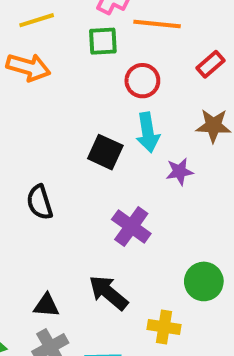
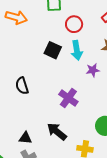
black square: (105, 152) -> (53, 50), moved

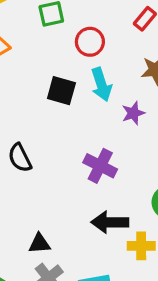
black arrow: (57, 131) -> (110, 222), moved, turned -30

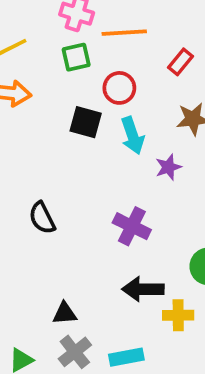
black square: (61, 91) -> (86, 122), moved

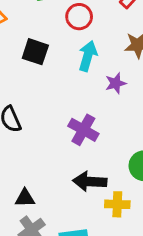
black square: (86, 122) -> (35, 52), moved
cyan arrow: (133, 136) -> (88, 56), turned -148

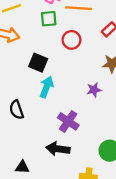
cyan arrow: (88, 56) -> (47, 87), moved
black arrow: (90, 182) -> (58, 149), moved

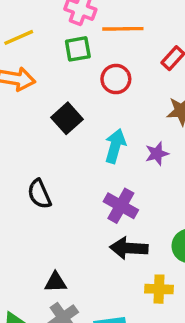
black square: (38, 63) -> (67, 118), turned 30
cyan arrow: (47, 87) -> (115, 146), moved
black arrow: (58, 149) -> (129, 248), moved

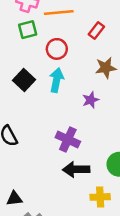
cyan arrow: (115, 146) -> (56, 80), moved
black triangle: (56, 282) -> (14, 199), moved

